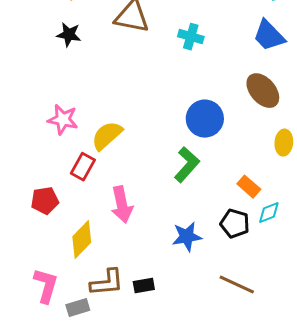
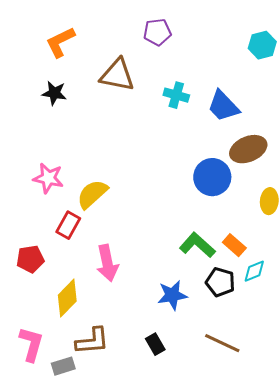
blue trapezoid: (269, 36) -> (223, 106), moved
brown ellipse: (263, 91) -> (248, 149), turned -72
blue circle: (205, 119) -> (212, 177), moved
green L-shape: (187, 165) -> (197, 245), moved, turned -90
black rectangle: (144, 286) -> (155, 344), moved, turned 70

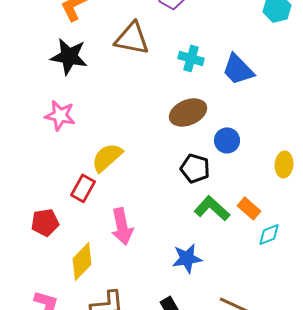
black star: (54, 93) -> (69, 56), size x1.5
brown ellipse: (248, 149) -> (188, 112), moved
blue circle: (212, 177) -> (227, 140), size x0.7
pink star: (48, 178) -> (60, 115), moved
black pentagon: (220, 282) -> (195, 168), moved

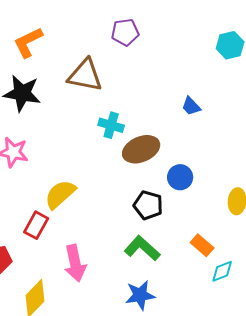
cyan cross: (191, 58) -> (111, 125), moved
blue trapezoid: (238, 69) -> (191, 106), size x0.6
green L-shape: (212, 208) -> (142, 248), moved

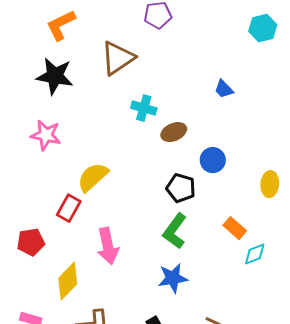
brown triangle: (85, 75) -> (118, 58), turned -45
brown ellipse: (141, 149) -> (174, 132), size x0.7
green L-shape: (142, 248) -> (175, 231), turned -96

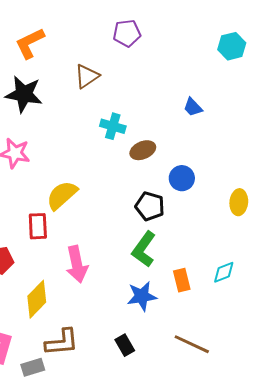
brown triangle: (118, 58) -> (87, 76), size x0.7
red rectangle: (69, 208) -> (38, 226), turned -32
orange rectangle: (235, 228) -> (182, 280), moved, turned 35

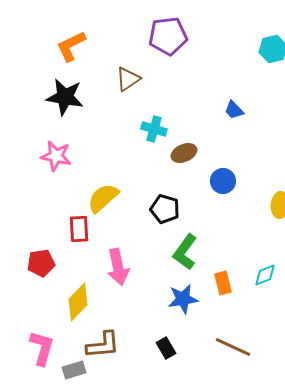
purple pentagon: (127, 33) -> (168, 36), size x1.4
black pentagon: (150, 206) -> (165, 209), moved

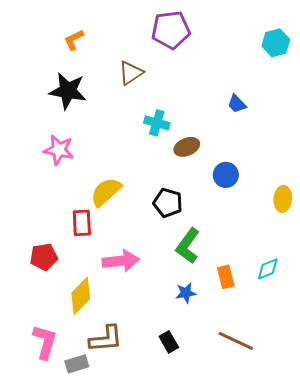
orange L-shape: (71, 46) -> (74, 40), size x0.7
pink arrow: (118, 267) -> (121, 261), turned -84
blue star: (183, 299) -> (186, 293), size x0.7

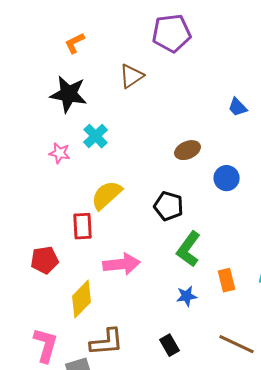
cyan cross: (157, 123) -> (96, 136), moved, turned 30
pink star: (59, 150) -> (60, 153), size x0.7

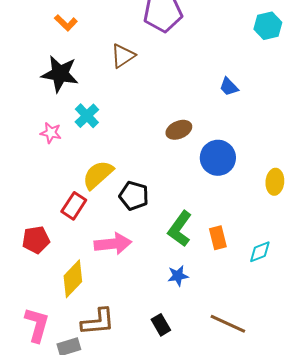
orange L-shape: (75, 43) -> (66, 23), turned -110
blue circle: (227, 178) -> (218, 158), size x1.4
black pentagon: (169, 206) -> (134, 196), moved
red rectangle: (83, 226) -> (74, 206), turned 36
orange rectangle: (227, 280) -> (218, 238), moved

